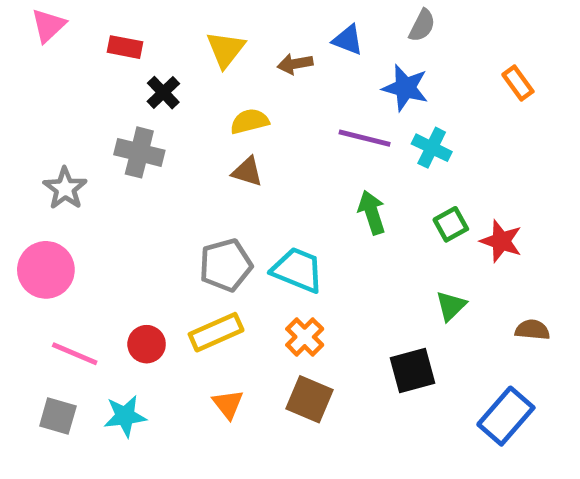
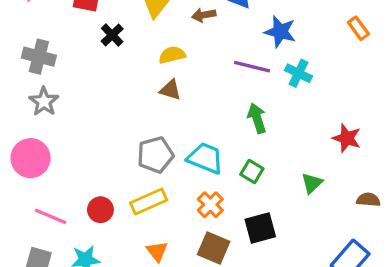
gray cross: (139, 152) -> (39, 57), moved
green square: (451, 224) -> (252, 171), moved, turned -30
black square: (413, 371) -> (260, 228), moved

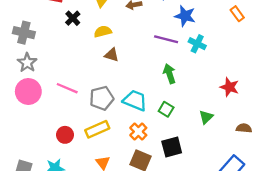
yellow semicircle: (172, 55) -> (103, 31), moved
pink circle: (31, 158) -> (28, 92), moved
pink line: (51, 216) -> (67, 88), moved

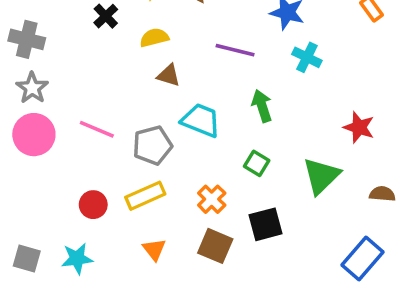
purple line: (166, 39) -> (235, 50), moved
cyan trapezoid: (135, 100) -> (201, 120), moved
green triangle: (206, 117) -> (321, 176), size x1.6

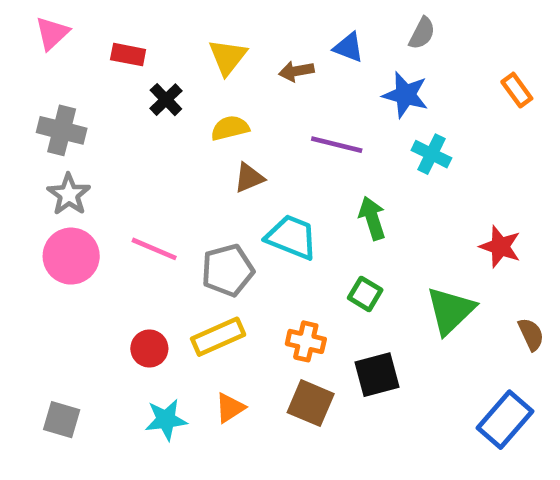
brown triangle: (169, 75) -> (249, 178), turned -40
brown semicircle: (382, 194) -> (531, 334), turned 60
orange cross: (212, 199) -> (306, 341), turned -32
orange triangle: (154, 250) -> (230, 408), turned 35
cyan star: (77, 258) -> (166, 420), moved

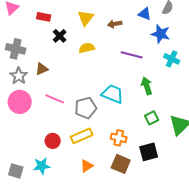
blue triangle: (349, 47) -> (145, 14), moved
brown triangle: (249, 178) -> (42, 69), moved
green square: (365, 294) -> (152, 118), moved, turned 32
cyan star: (166, 420) -> (42, 166), moved

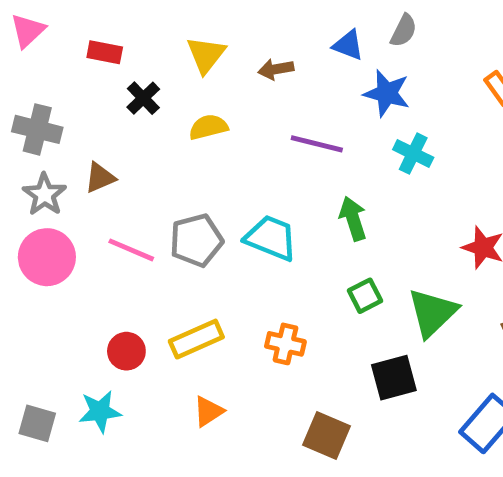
gray pentagon: (86, 108) -> (196, 240), moved
black square: (149, 152) -> (394, 378), moved
brown square: (121, 164) -> (326, 435), moved

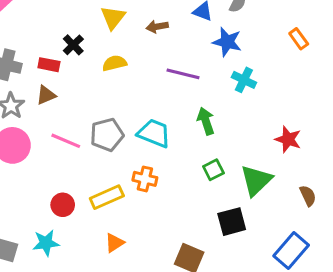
red rectangle: (105, 52) -> (49, 65), moved
orange cross: (285, 344) -> (145, 179), moved

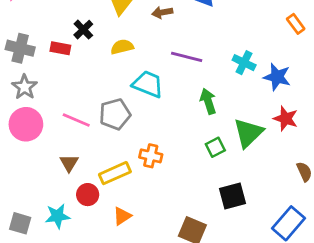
blue star: (227, 42) -> (277, 77), moved
brown triangle: (46, 95) -> (69, 163), moved, turned -36
cyan trapezoid: (154, 133) -> (148, 84), moved
green triangle: (256, 180) -> (248, 133), moved
red circle: (63, 205) -> (88, 195), moved

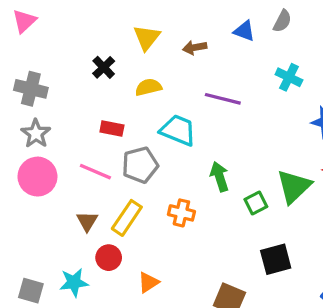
red rectangle: (60, 48) -> (112, 129), moved
cyan cross: (244, 63) -> (289, 77), moved
green arrow: (208, 101) -> (219, 177), moved
yellow rectangle: (115, 173) -> (127, 218), moved, turned -32

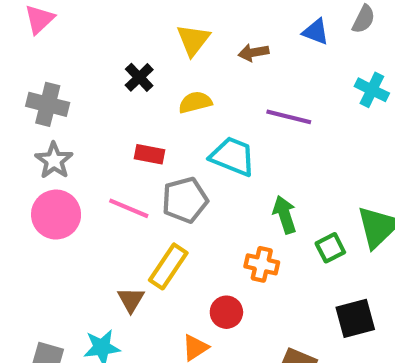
orange cross: (181, 213) -> (262, 264), moved
brown triangle: (87, 221) -> (131, 300), moved
red circle: (109, 258) -> (226, 312), moved

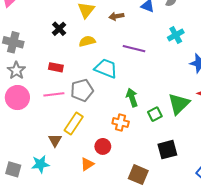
cyan cross: (372, 90) -> (176, 35), turned 35
red rectangle: (150, 154) -> (56, 67), moved
pink line: (129, 208) -> (54, 94), turned -30

